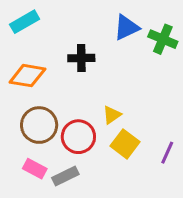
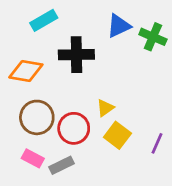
cyan rectangle: (25, 22) -> (44, 20), moved
black cross: (81, 58) -> (76, 55), size x1.4

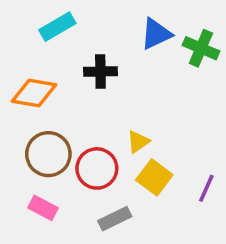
black cross: (76, 55) -> (100, 72), size x0.7
gray rectangle: (61, 165) -> (115, 219), moved

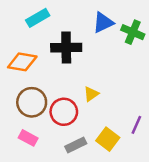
black cross: (100, 72) -> (66, 48), size x1.4
yellow square: (154, 177) -> (108, 139), moved

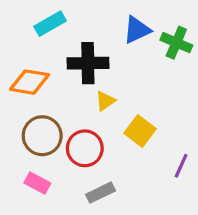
yellow triangle: (91, 94) -> (105, 101), moved
yellow square: (108, 139) -> (140, 131), moved

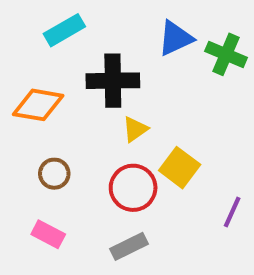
brown circle: (42, 136) -> (54, 174), size x0.6
red circle: (85, 148) -> (133, 188), moved

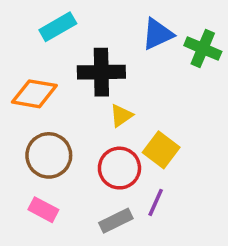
brown circle: (54, 174) -> (49, 155), size x1.6
purple line: (232, 212) -> (156, 202), moved

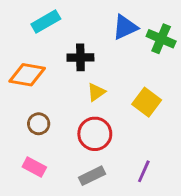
black cross: (101, 72) -> (80, 57), size x0.7
yellow square: (161, 150) -> (147, 102), moved
brown circle: (49, 155) -> (39, 124), size x0.6
purple line: (156, 202) -> (144, 171), moved

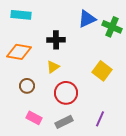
cyan rectangle: (46, 21) -> (21, 15), moved, turned 36
yellow triangle: (96, 92) -> (53, 67), moved
pink rectangle: (34, 167) -> (34, 118), moved

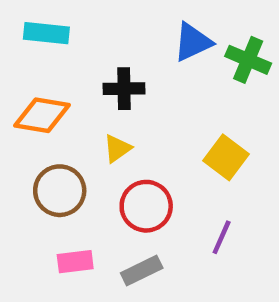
brown circle: (27, 86) -> (60, 191), size x1.5
pink rectangle: (34, 118) -> (75, 262), turned -35
purple line: (100, 119) -> (222, 237), moved

